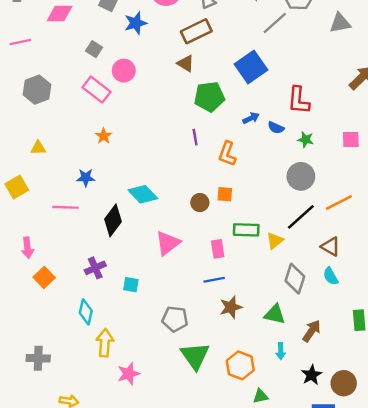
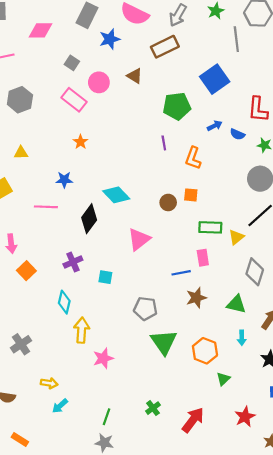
gray line: (275, 23) -> (236, 39), turned -55
brown triangle: (186, 63) -> (135, 76), moved
pink rectangle: (218, 249) -> (203, 258), moved
gray cross: (38, 358) -> (21, 344), turned -36
green triangle: (260, 396) -> (223, 379), turned -32

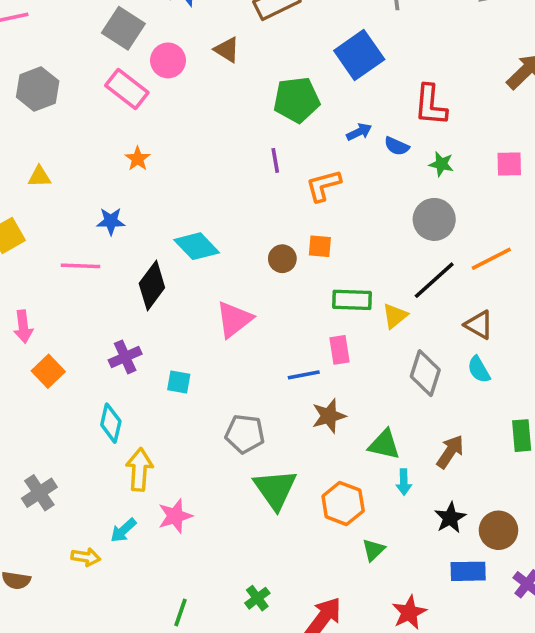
gray square: (72, 63) -> (123, 28), size x1.6
orange L-shape: (193, 158) -> (323, 185), turned 55
green triangle: (236, 304) -> (384, 445), moved
cyan arrow: (60, 406) -> (123, 530), moved

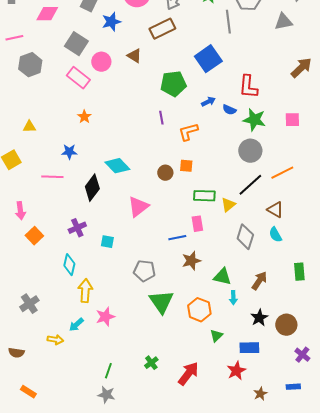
gray hexagon: (38, 89) -> (30, 65), moved
green star: (441, 164) -> (254, 120), size x1.6
blue rectangle: (468, 571) -> (249, 348), moved

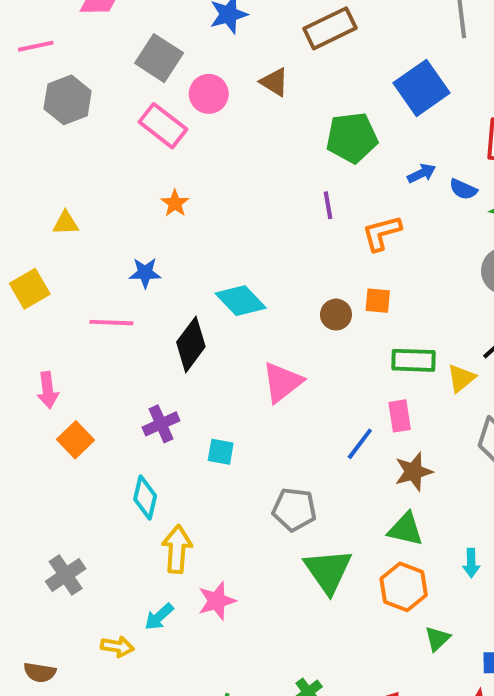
blue line: (177, 238) -> (360, 444), turned -42
brown star: (191, 261) -> (414, 472), moved
green triangle: (222, 277) -> (406, 529), moved

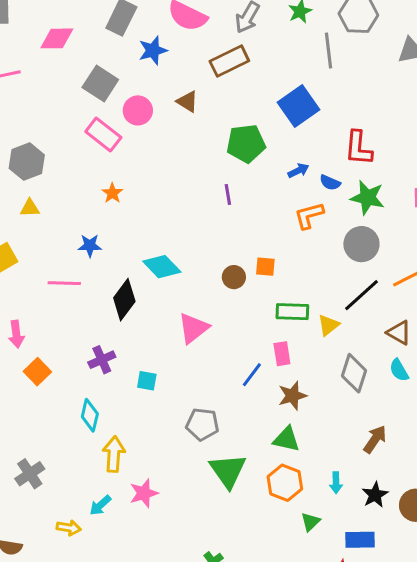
gray hexagon: (68, 100) -> (27, 162), moved
orange L-shape: (382, 233) -> (309, 216), moved
cyan arrow: (471, 563) -> (336, 483), moved

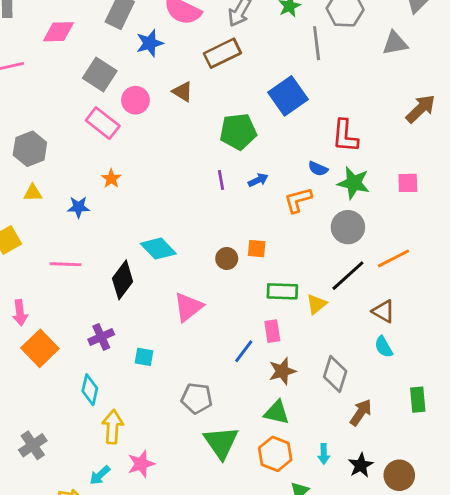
blue arrow: (298, 171) -> (258, 180), moved
blue star: (90, 246) -> (78, 207), moved
orange square: (37, 372) -> (40, 348), size x1.4
gray diamond: (354, 373) -> (335, 374), moved

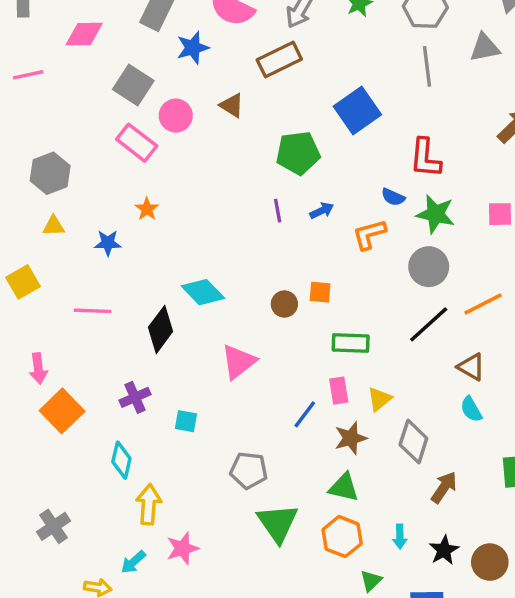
gray line: (317, 43) -> (427, 66), moved
yellow triangle: (317, 304) -> (379, 399), moved

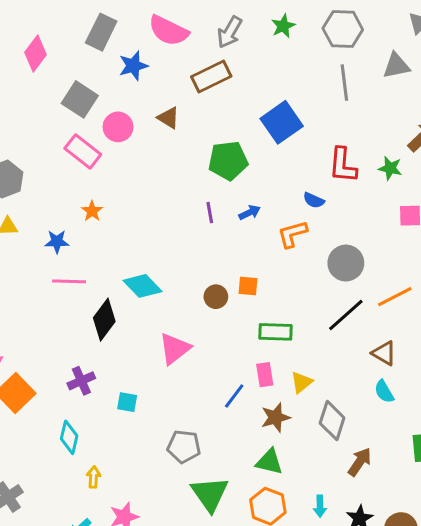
pink diamond: (84, 34) -> (35, 54), turned -52
green star: (435, 214) -> (390, 168), moved, size x0.7
pink line: (93, 311) -> (69, 281), moved
yellow arrow: (149, 504) -> (94, 477), size x0.6

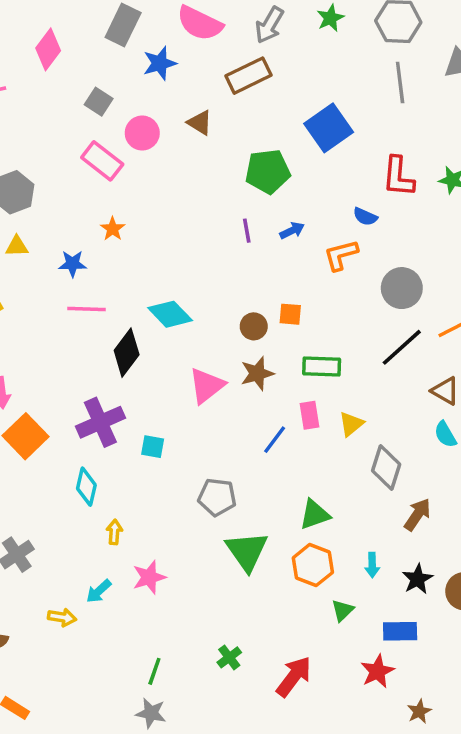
gray square: (80, 99) -> (99, 102), size x0.7
purple cross: (81, 381) -> (100, 422), size x1.5
brown star: (276, 417) -> (257, 373), moved
green triangle: (269, 462) -> (315, 515), turned -32

